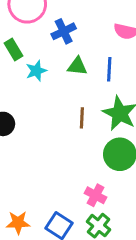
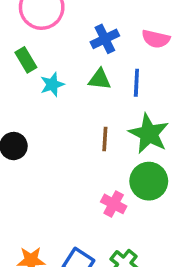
blue cross: (64, 31) -> (105, 39), moved
pink cross: (96, 195) -> (114, 204), moved

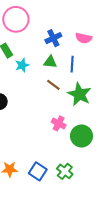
brown line: (105, 139) -> (53, 85), moved, turned -56
green circle: (149, 181) -> (81, 136), moved
pink cross: (114, 204) -> (59, 123), moved

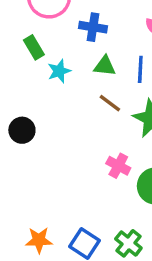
blue cross: (53, 38) -> (93, 27), moved, turned 35

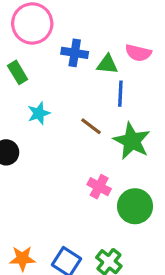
green triangle: (105, 66) -> (107, 64), moved
cyan star: (59, 71) -> (39, 113), moved

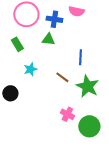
blue cross: (75, 53) -> (54, 19), moved
pink semicircle: (138, 53) -> (76, 11), moved
green triangle: (107, 64) -> (48, 39), moved

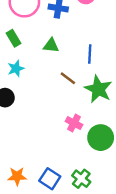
green triangle: (48, 39) -> (51, 46), moved
cyan star: (30, 69) -> (16, 69), moved

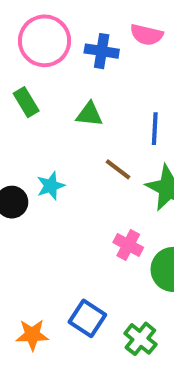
cyan star: (16, 69) -> (51, 186), moved
blue square: (50, 179) -> (87, 318), moved

